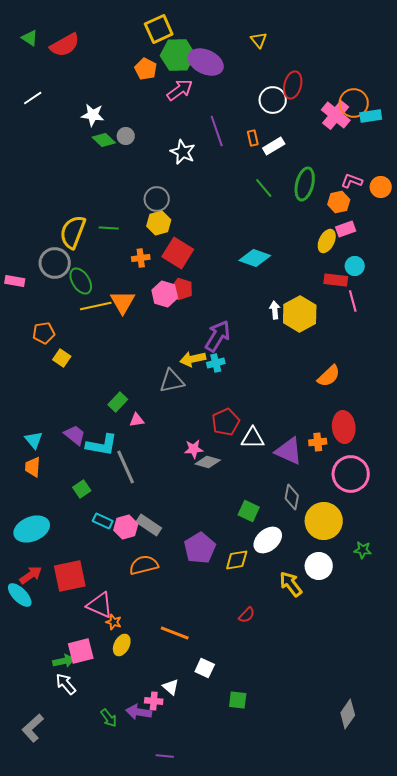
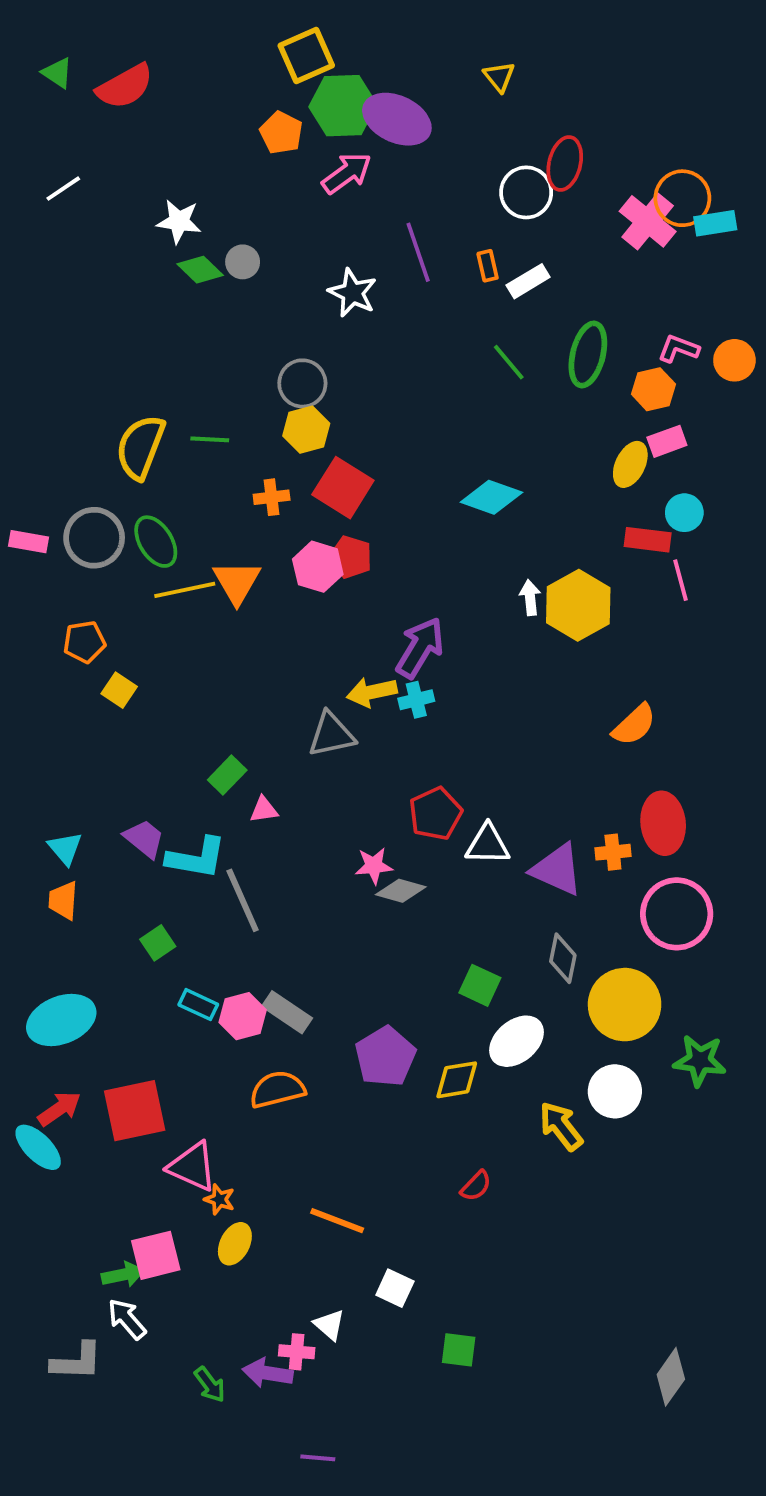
gray circle: (55, 263) -> (94, 538), moved
green star: (363, 550) -> (700, 1060), size x1.5
gray L-shape: (33, 728) -> (77, 1361), moved, turned -136

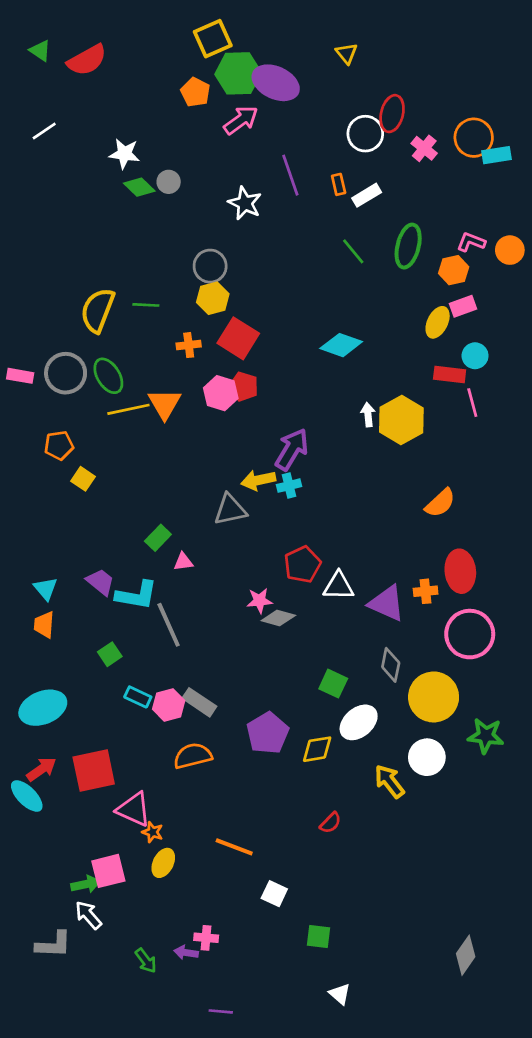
pink cross: (648, 221) -> (424, 148), moved, size x0.7
white triangle: (329, 1325) -> (340, 994), moved
purple arrow: (268, 1373) -> (186, 953), size x0.7

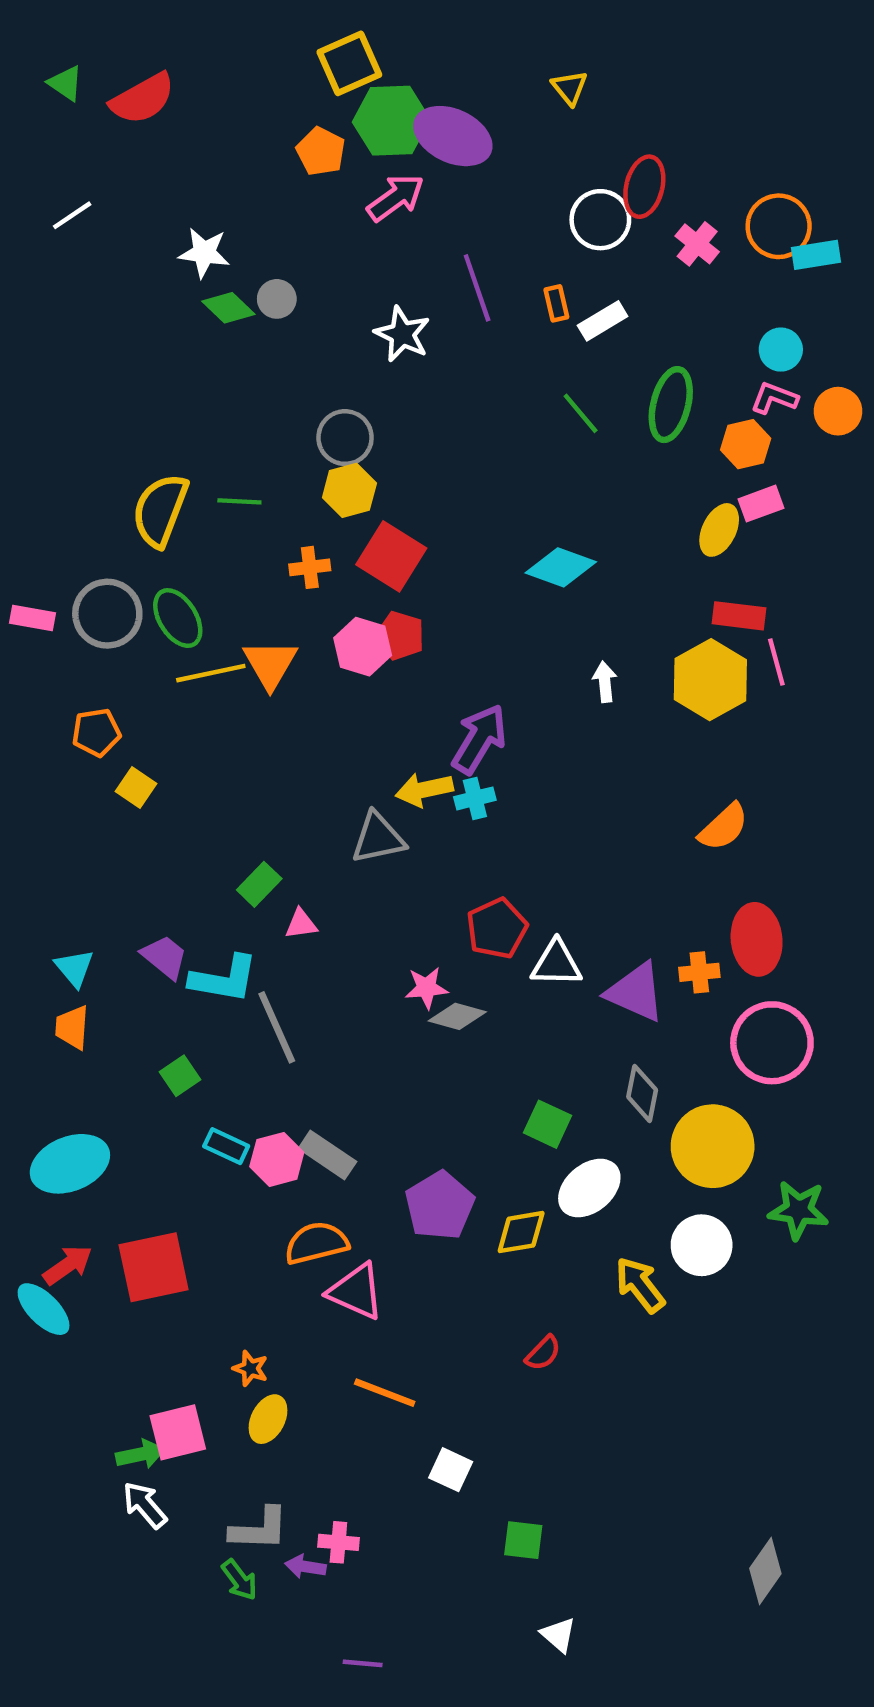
cyan circle: (475, 356) -> (781, 350), moved
yellow hexagon: (401, 420) -> (710, 680), moved
pink triangle: (134, 809) -> (356, 1291), moved
gray L-shape: (54, 945) -> (259, 1529), moved

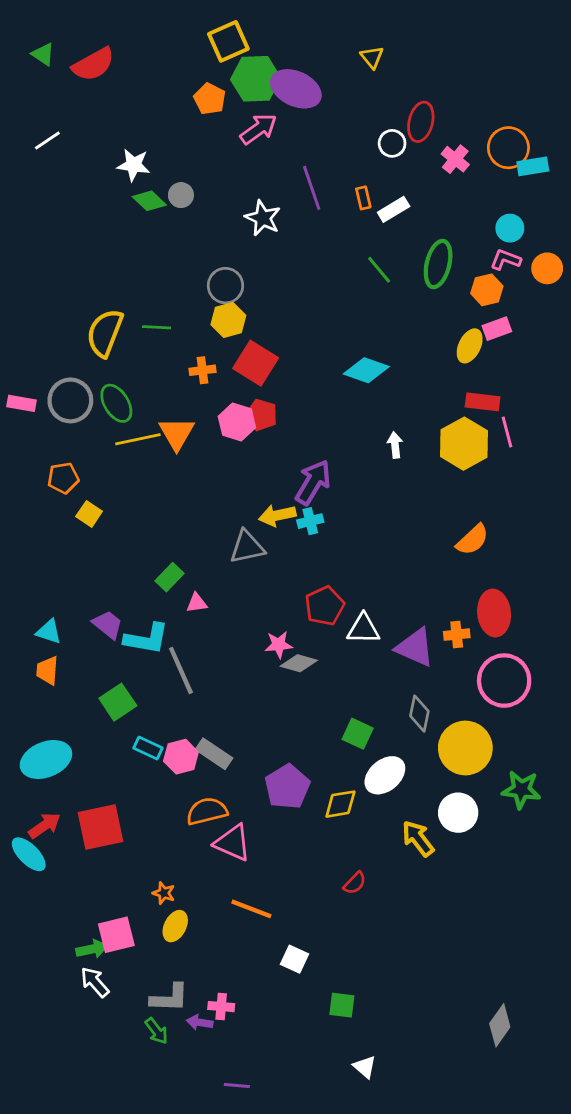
white circle: (600, 220) -> (392, 143), size x0.7
cyan triangle: (74, 968) -> (49, 632), turned -32
green square: (180, 1076) -> (118, 702), size x1.4

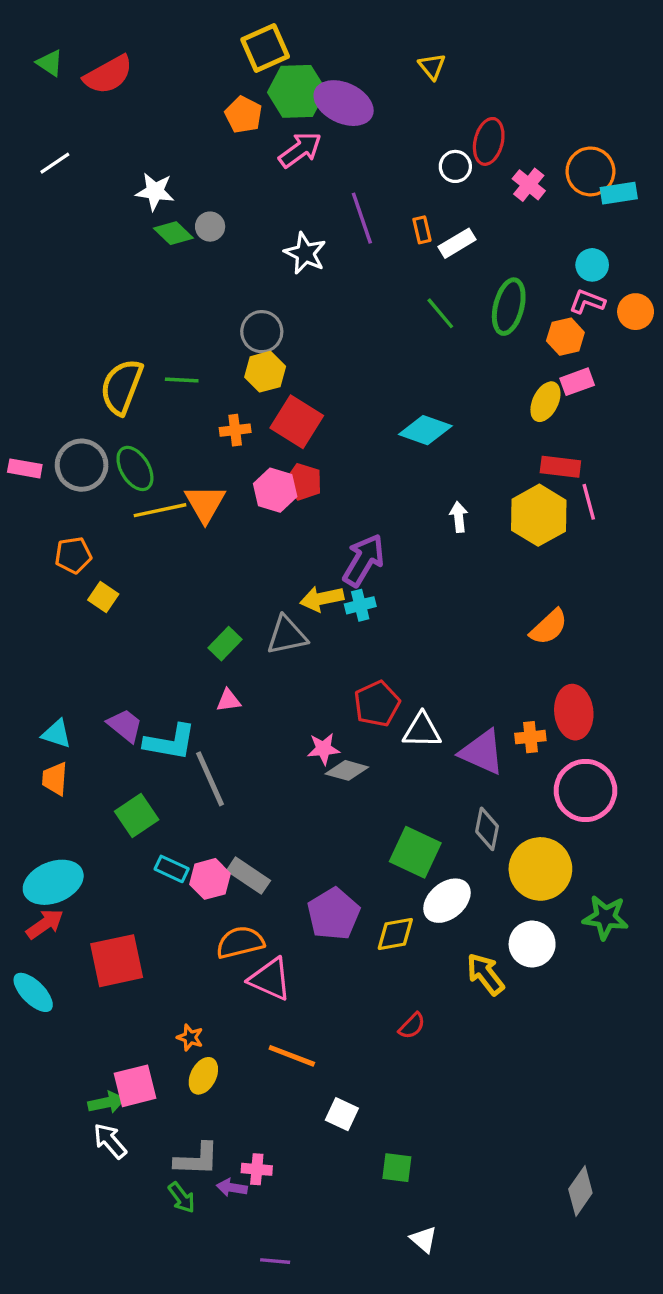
green rectangle: (169, 577) -> (225, 644), moved
green square: (358, 734) -> (415, 852), size x1.4
red arrow: (45, 826) -> (45, 924), moved

